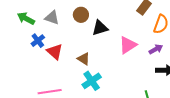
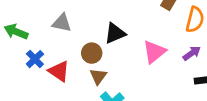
brown circle: (81, 15) -> (92, 53), moved
gray triangle: (52, 18) -> (62, 23), moved
brown triangle: (84, 59) -> (98, 76), turned 40

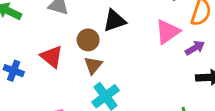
pink triangle: (154, 52) -> (167, 32), moved
blue cross: (35, 59) -> (14, 71), moved, turned -30

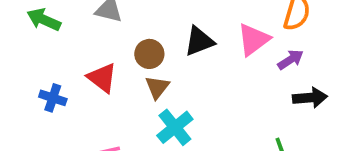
black triangle: (114, 21) -> (199, 41), moved

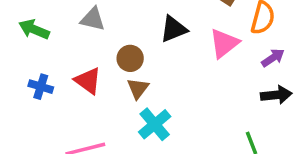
black triangle: (199, 41) -> (174, 29), moved
purple arrow: (291, 60) -> (273, 58), moved
blue cross: (53, 98) -> (41, 87), moved

